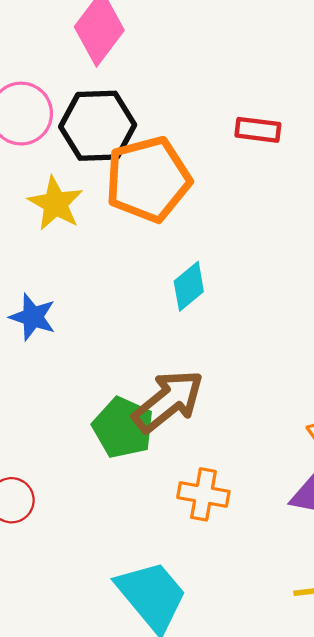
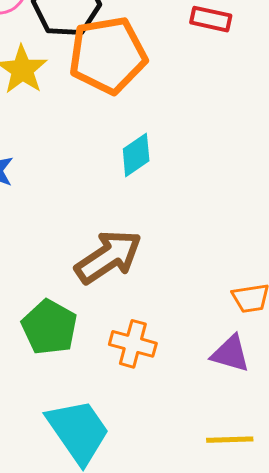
green pentagon: (123, 428) -> (49, 327), moved

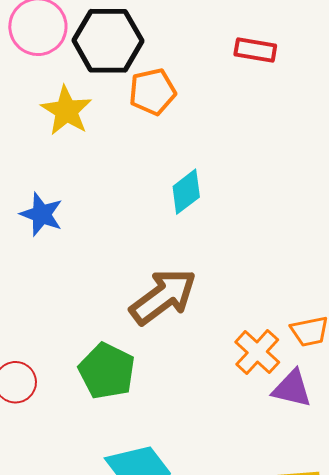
orange pentagon: (108, 55) -> (152, 92), size x0.6
orange cross: (133, 344) -> (257, 352), moved, turned 30

